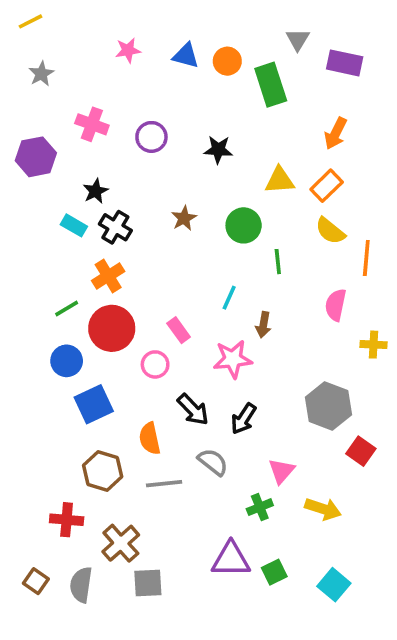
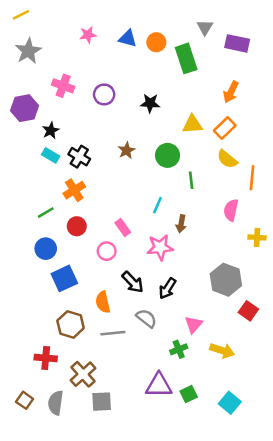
gray star: (41, 74) -> (28, 51), size x1.5
black star: (95, 191) -> (51, 131), moved
red circle: (112, 328) -> (77, 226), size x0.6

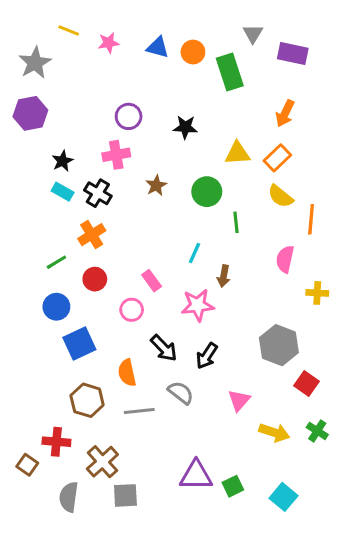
yellow line: (21, 15) -> (69, 31), moved, turned 49
pink cross: (63, 86) -> (116, 155), moved, turned -30
purple hexagon: (25, 108) -> (30, 113), moved
green cross: (179, 349) -> (317, 431), moved, turned -35
brown square: (25, 400) -> (27, 465), moved

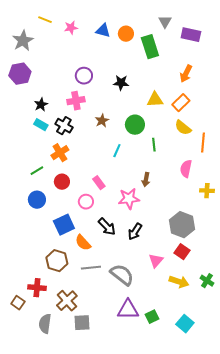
cyan line: (195, 253) -> (117, 151), moved
blue square: (79, 344) -> (64, 225), moved
orange semicircle: (127, 373) -> (83, 243), turned -30
red square: (307, 383) -> (182, 252), moved
gray semicircle: (181, 393) -> (122, 275), moved, size x1.4

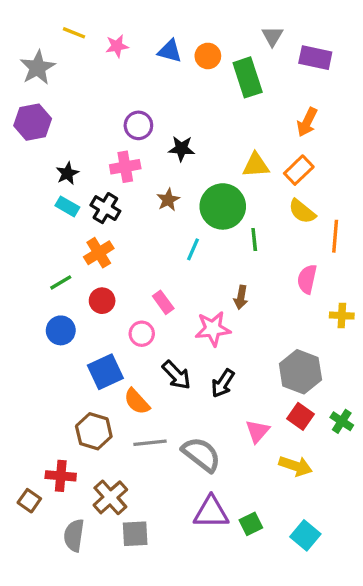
black star: (121, 83) -> (181, 149), moved
green circle: (135, 125) -> (223, 206), size x1.4
green cross: (207, 281) -> (342, 421), moved

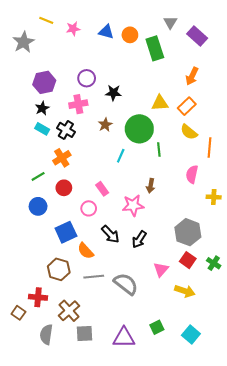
purple rectangle: (315, 58) -> (197, 36), turned 30
purple hexagon: (33, 122) -> (44, 82), moved
purple triangle: (211, 512) -> (124, 338), moved

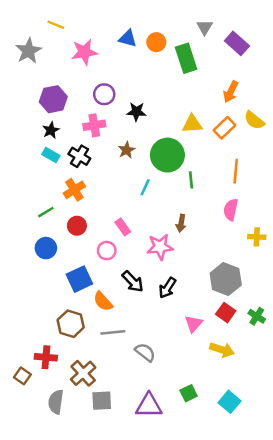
pink star: (73, 29) -> (84, 52), moved, size x1.5
yellow semicircle: (189, 132) -> (254, 120), moved
orange line: (210, 147) -> (236, 171), moved
gray semicircle: (126, 284) -> (145, 352), moved, size x0.7

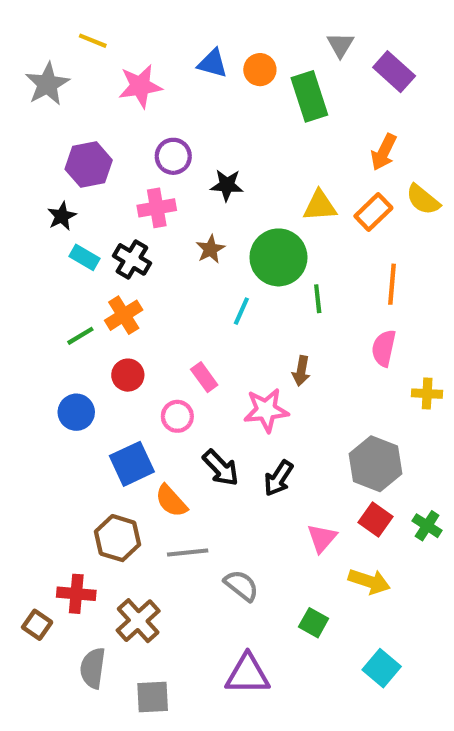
black star: (51, 130) -> (62, 216), moved
green line: (46, 212) -> (80, 336), moved
green square: (189, 393) -> (314, 623), moved, turned -35
gray square: (102, 401) -> (153, 697), moved

